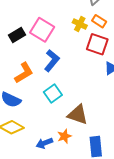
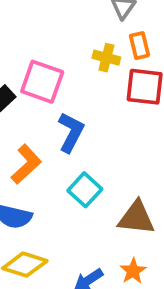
orange rectangle: (99, 21) -> (139, 46), turned 56
orange star: (64, 136) -> (133, 271), moved

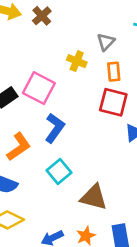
yellow cross: (106, 58) -> (77, 61), moved

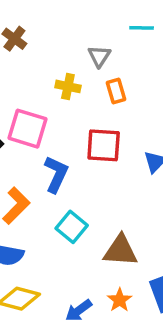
red square: (113, 102) -> (104, 145), moved

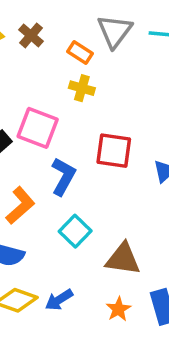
gray triangle: (99, 56) -> (115, 31), moved, size x1.5
orange rectangle: (116, 91) -> (80, 52), moved, turned -45
blue arrow: (79, 310) -> (59, 300), moved

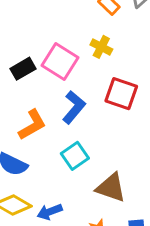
yellow cross: (82, 88) -> (101, 47), moved

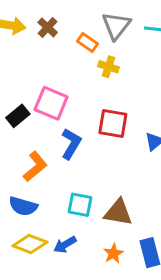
yellow cross: (101, 47) -> (109, 67), moved
cyan square: (75, 156) -> (80, 205), moved, turned -35

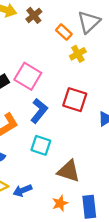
yellow cross: (109, 67) -> (78, 54), turned 35
cyan square: (80, 205) -> (41, 145), moved

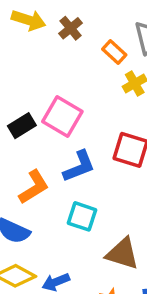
blue L-shape: (39, 111) -> (79, 166), turned 30

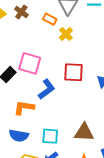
orange L-shape: (34, 187) -> (24, 108), turned -125
cyan square: (82, 216) -> (50, 136), moved

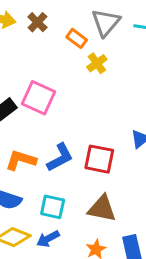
red square: (73, 72) -> (99, 159), moved
blue L-shape: (47, 89) -> (60, 157), moved

